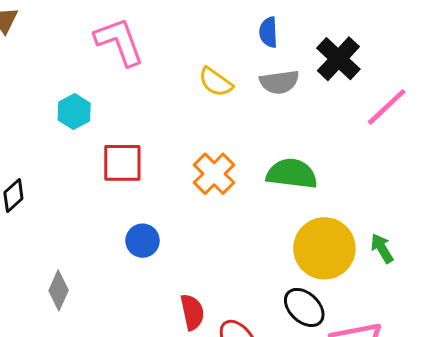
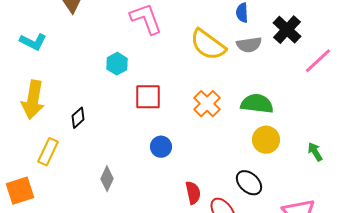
yellow semicircle: (216, 82) -> (208, 45), size x1.6
yellow circle: (324, 248) -> (266, 140), moved, size x0.7
black ellipse: (304, 307) -> (249, 183), moved

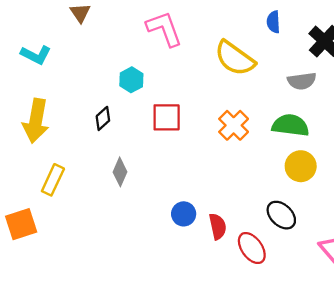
gray semicircle: (249, 45) -> (302, 81), moved
black diamond: (78, 118) -> (103, 118), moved
blue circle: (161, 147) -> (184, 214), moved
gray diamond: (107, 179) -> (120, 172), moved

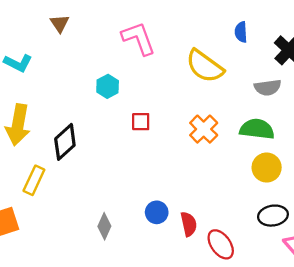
red square: (167, 117) -> (141, 122), size x0.7
black diamond: (103, 118) -> (65, 142), moved, size x1.6
gray diamond: (120, 172) -> (104, 226), moved
black ellipse: (281, 215) -> (273, 216), moved, turned -52

